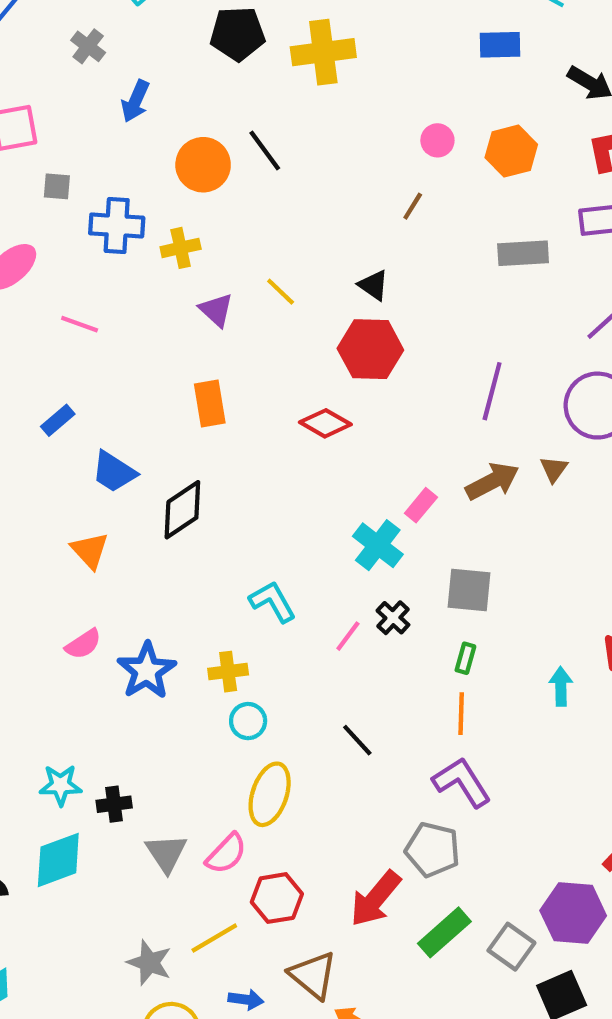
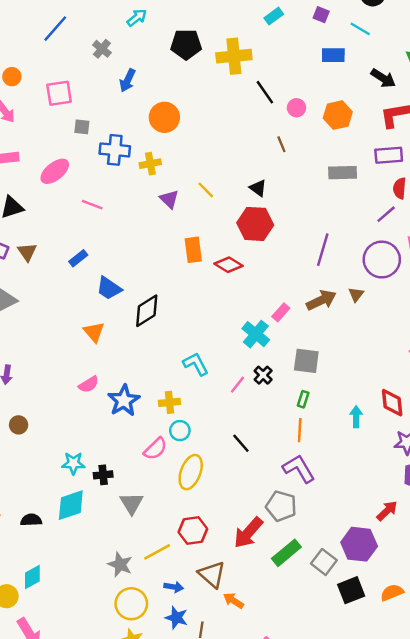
black line: (265, 150) -> (265, 92), moved
brown line: (413, 206) -> (281, 144), turned -56
orange rectangle: (210, 404) -> (193, 250), moved
pink semicircle: (226, 854) -> (155, 449), moved

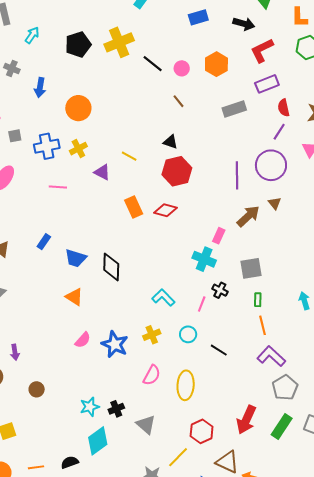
pink line: (92, 205) -> (58, 187), moved
purple circle: (382, 260) -> (271, 165), moved
black diamond: (147, 311) -> (111, 267), turned -40
cyan circle: (180, 431) -> (188, 334), moved
gray pentagon: (281, 506) -> (285, 388), moved, turned -30

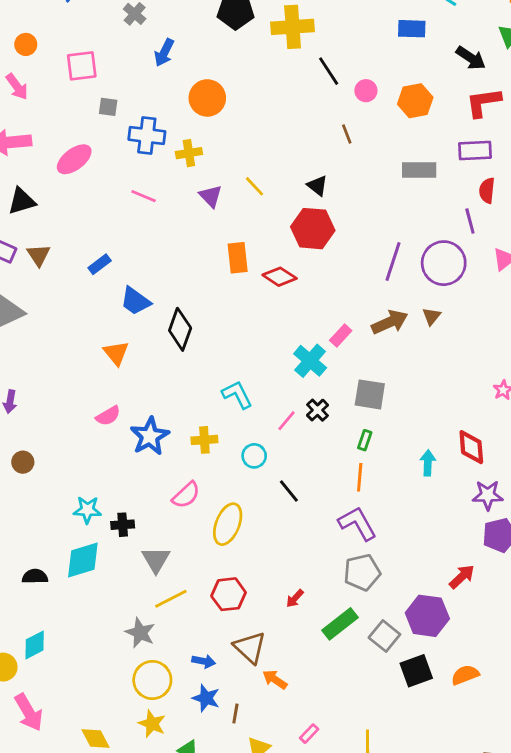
purple line: (279, 132) -> (470, 221), turned -66
red arrow: (246, 420) -> (295, 598), size x0.5
yellow line: (178, 457) -> (171, 599), moved

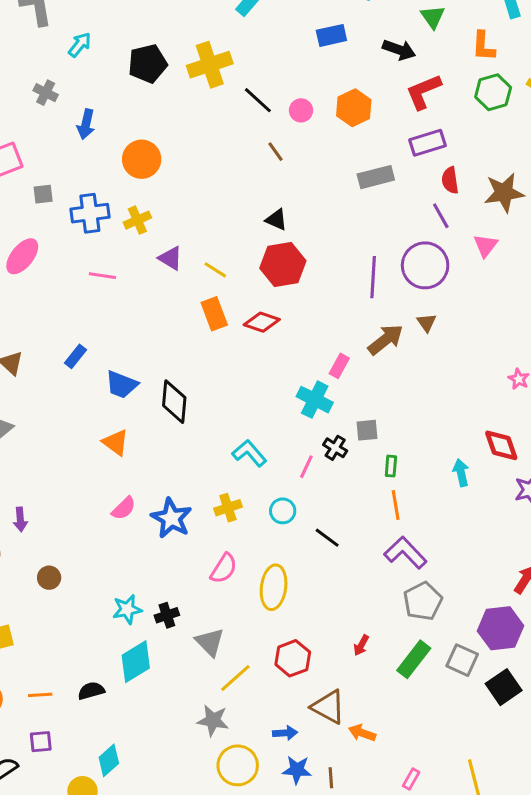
brown line: (347, 134) -> (276, 152), moved
yellow line: (255, 186) -> (215, 270), moved
gray square: (370, 394) -> (367, 430), moved, size x0.7

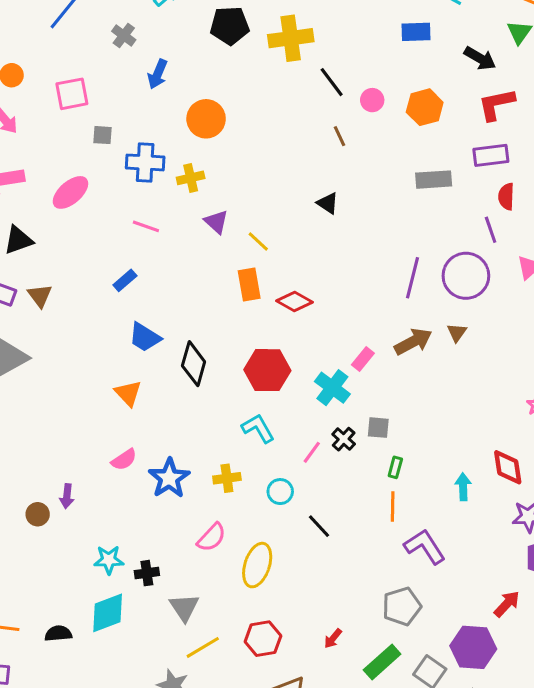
red hexagon: (283, 264) -> (267, 370), moved
blue rectangle: (75, 356) -> (125, 280), moved
purple arrow: (20, 519) -> (67, 496), moved
purple L-shape: (405, 553) -> (425, 547), moved

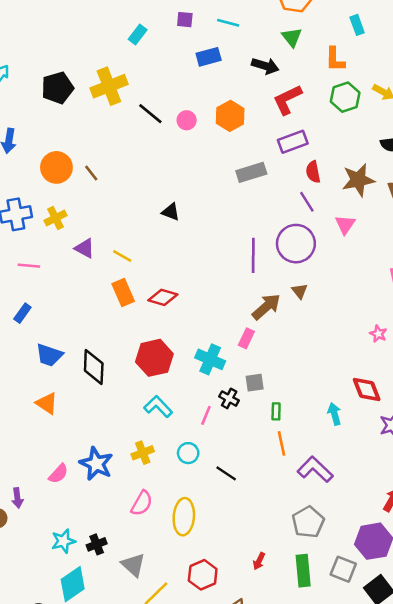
brown line: (339, 136) -> (91, 173), moved
pink rectangle: (363, 359) -> (246, 338), moved
pink semicircle: (124, 460) -> (58, 474), moved
green rectangle: (382, 662) -> (303, 571), turned -40

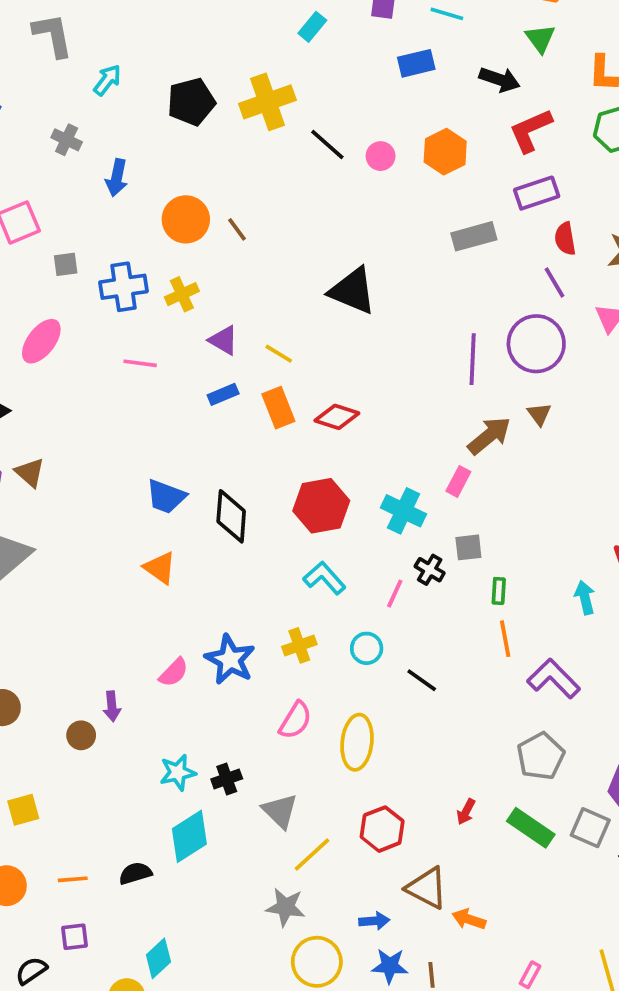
black triangle: (171, 212) -> (353, 291), size x1.8
blue rectangle: (22, 313) -> (223, 394), moved, turned 30
green rectangle: (303, 571) -> (531, 828), turned -52

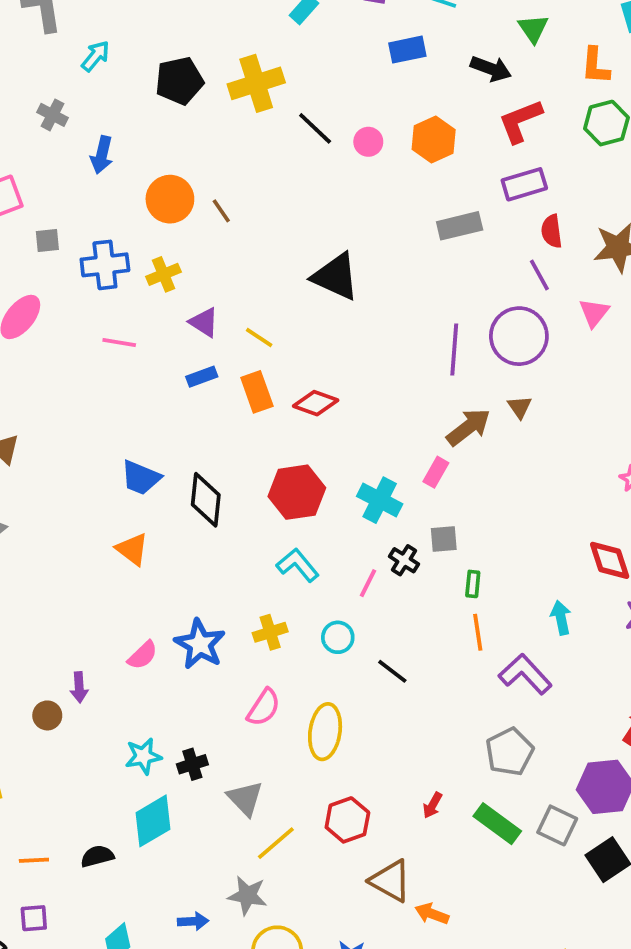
cyan arrow: (585, 598) -> (561, 618), moved
blue arrow: (374, 921) -> (193, 921), moved

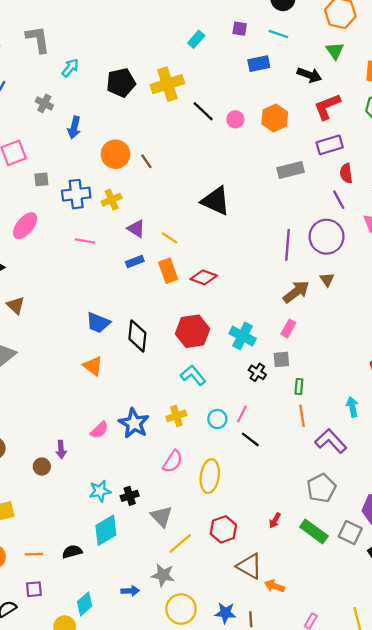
pink rectangle: (436, 472) -> (288, 328), moved
pink line: (368, 583) -> (242, 414), moved

